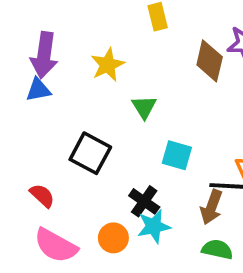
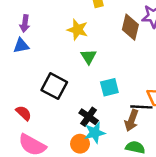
purple arrow: (44, 55) -> (25, 23), size x0.6
yellow star: (108, 65) -> (78, 30), moved, turned -30
cyan square: (177, 155) -> (109, 87), turned -30
orange circle: (113, 238) -> (80, 144), moved

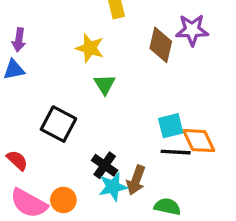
cyan square: (109, 87) -> (171, 126), moved
brown arrow: (132, 120) -> (136, 180), moved
orange circle: (80, 144) -> (63, 200), moved

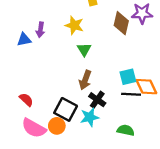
purple arrow: (19, 40) -> (40, 30), moved
black square: (58, 124) -> (66, 109), moved
black cross: (105, 165) -> (97, 100), moved
brown arrow: (136, 180) -> (85, 80), moved

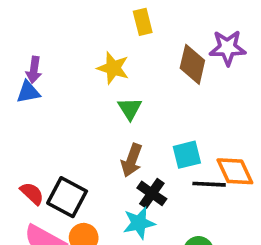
purple arrow: (40, 30) -> (34, 70), moved
cyan square: (128, 77) -> (187, 155), moved
black square: (66, 109) -> (67, 197), moved

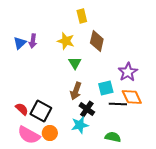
purple star: (228, 48) -> (128, 72), moved, turned -30
brown diamond: (192, 64) -> (97, 41), moved
purple arrow: (34, 70) -> (33, 41), moved
blue triangle: (28, 92) -> (20, 43), moved, turned -32

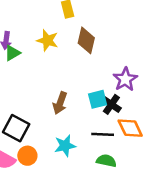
green triangle: (75, 63) -> (12, 53), moved, turned 32
orange diamond: (132, 97) -> (130, 128), moved
black line: (118, 104) -> (103, 134), moved
black cross: (87, 109) -> (111, 104), moved

